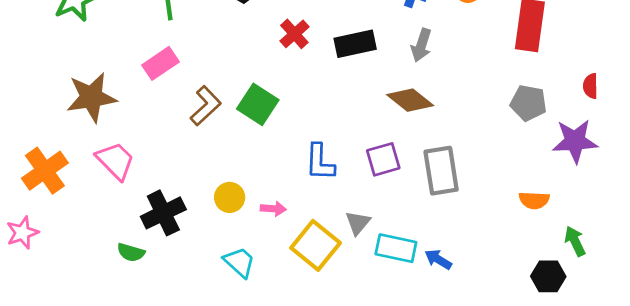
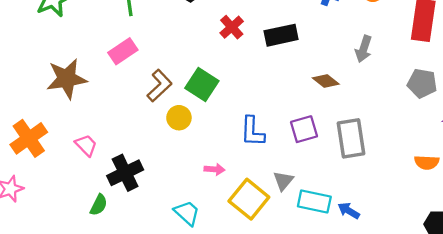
gray arrow: (421, 45) -> (364, 49), moved
brown diamond: (410, 100) -> (326, 81), size x0.7
pink trapezoid: (115, 161) -> (86, 145), moved, size x0.7
yellow circle: (230, 197) -> (179, 118), moved
green semicircle: (131, 252) -> (99, 205), turned -80

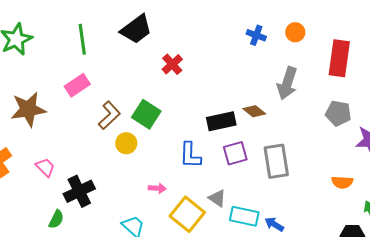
black rectangle: (281, 35) -> (221, 121), moved
gray arrow: (364, 49) -> (287, 83), size x1.4
gray triangle: (283, 181) -> (217, 198), turned -36

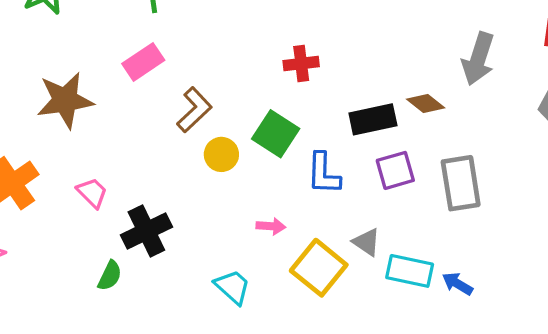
red cross: (172, 64) -> (301, 64), moved, turned 35
green square: (146, 114) -> (276, 134), moved

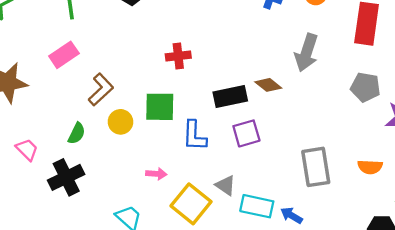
green square: (276, 134) -> (160, 107), turned -32
gray rectangle: (461, 183) -> (316, 167), moved
green semicircle: (110, 276) -> (77, 133), moved

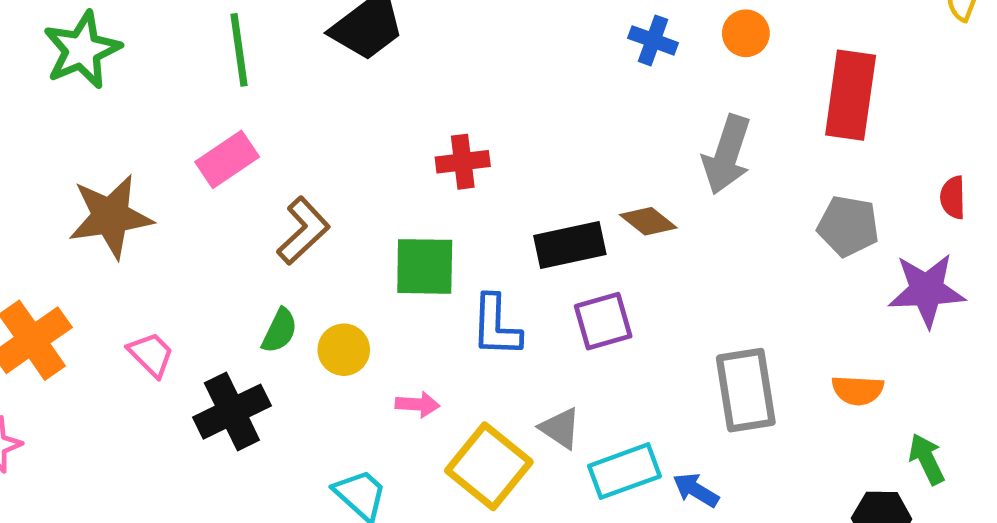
yellow circle: (120, 122) -> (344, 350), moved
green semicircle: (77, 133) -> (280, 331), moved
cyan rectangle: (257, 206) -> (625, 471), turned -32

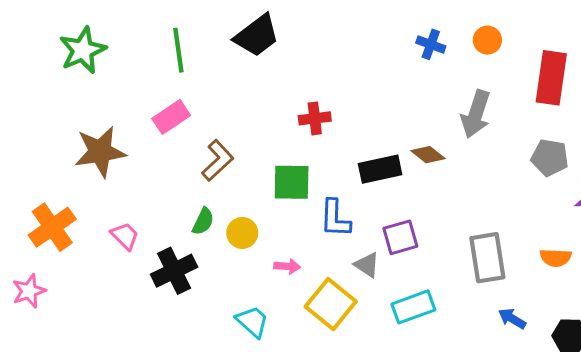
purple square: (603, 321) -> (400, 237), moved
gray triangle: (560, 428) -> (367, 265), moved
blue arrow: (696, 490) -> (512, 319), moved

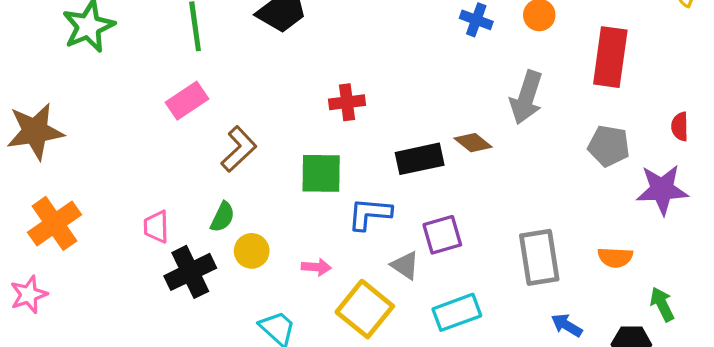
brown star: (100, 152) -> (35, 131), moved
blue L-shape: (335, 218) -> (370, 214), turned 93
yellow circle: (242, 233) -> (252, 251), moved
pink trapezoid: (125, 236) -> (156, 227), moved, turned -136

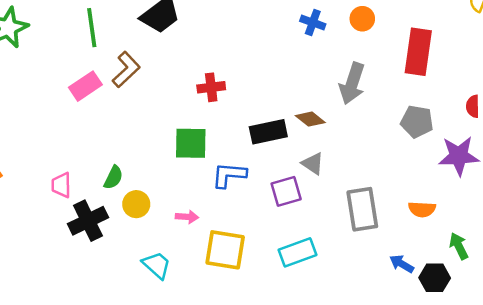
brown L-shape: (239, 149) -> (126, 70), moved
gray triangle: (405, 265) -> (313, 163), moved
yellow square: (365, 309) -> (225, 250), turned -30
blue arrow: (567, 325) -> (402, 264), moved

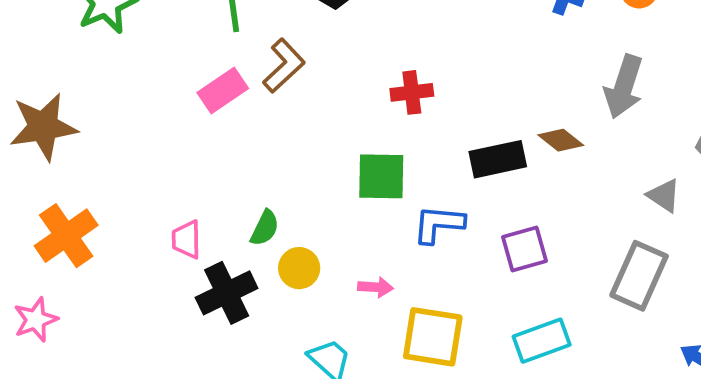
gray triangle: (313, 163) -> (664, 196), moved
gray rectangle: (362, 209) -> (639, 276), turned 33

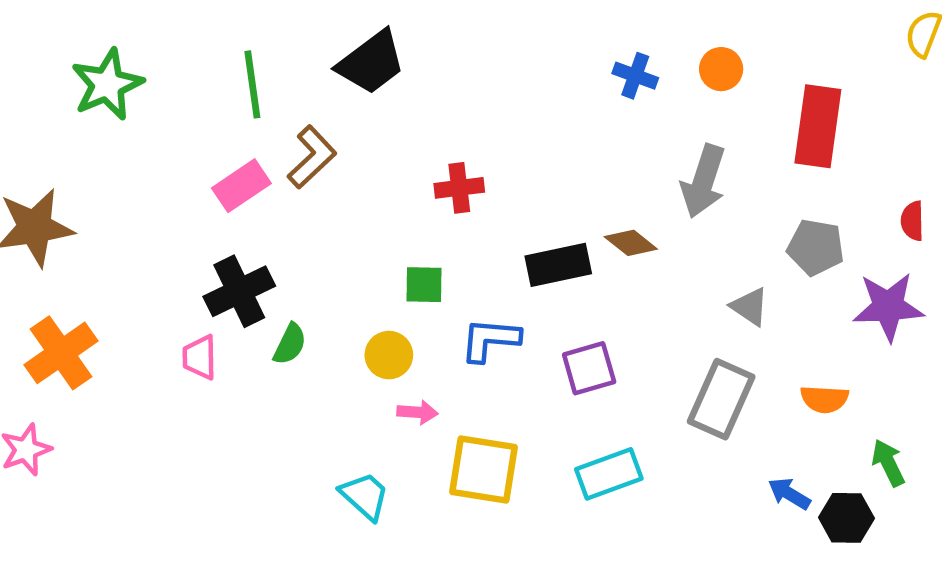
green square: (381, 176) -> (424, 285), size x0.7
yellow circle: (299, 268) -> (389, 355), moved
black cross: (227, 293) -> (239, 291), moved

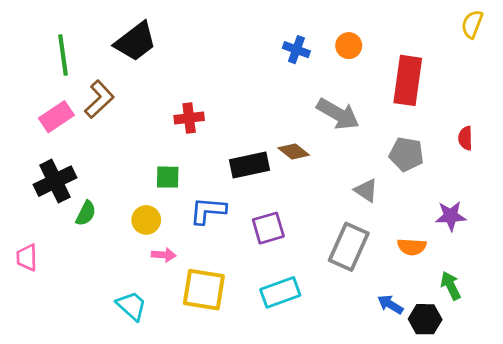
gray arrow: (703, 181) -> (338, 114), turned -78
purple star: (888, 307) -> (451, 216), moved, size x0.7
pink trapezoid: (200, 357) -> (27, 258), moved

